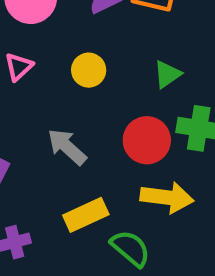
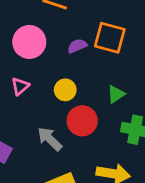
red circle: (147, 140) -> (82, 121), moved

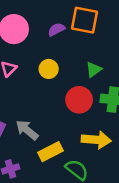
red circle: (82, 121) -> (79, 100), moved
gray arrow: (50, 139) -> (27, 130), moved

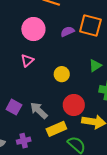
yellow circle: (49, 69) -> (62, 74), moved
red circle: (79, 100) -> (74, 105), moved

